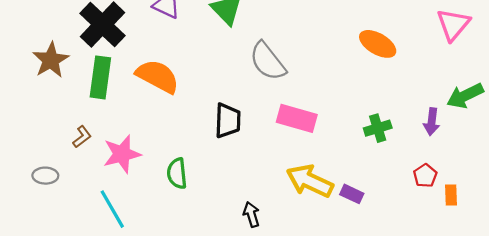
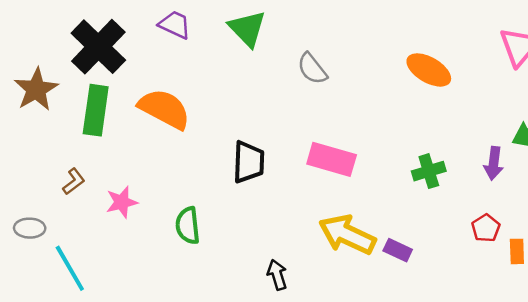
gray semicircle: (268, 61) -> (312, 69), moved, size x0.7
pink star: (122, 154) -> (122, 202), size x0.7
cyan line: (112, 209) -> (70, 268), moved

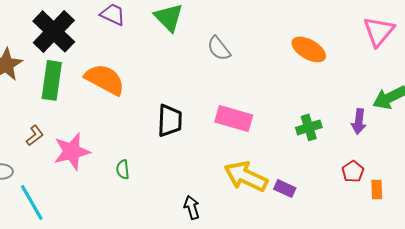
pink star: (122, 202) -> (72, 151), size x1.5
green semicircle: (188, 225) -> (123, 169), size x0.7

